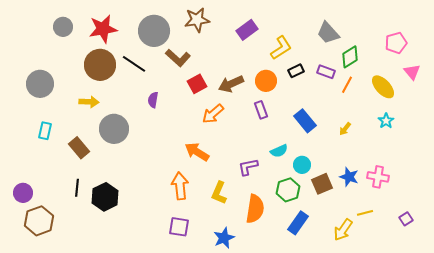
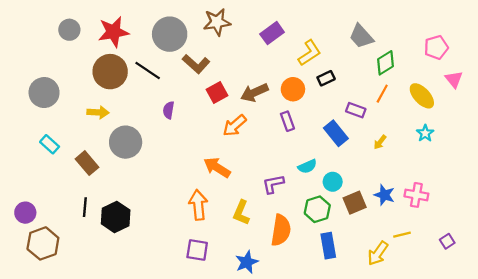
purple rectangle: (326, 72) -> (356, 110), moved
cyan rectangle: (45, 131) -> (50, 144), turned -60
blue rectangle: (298, 223) -> (328, 246), turned -45

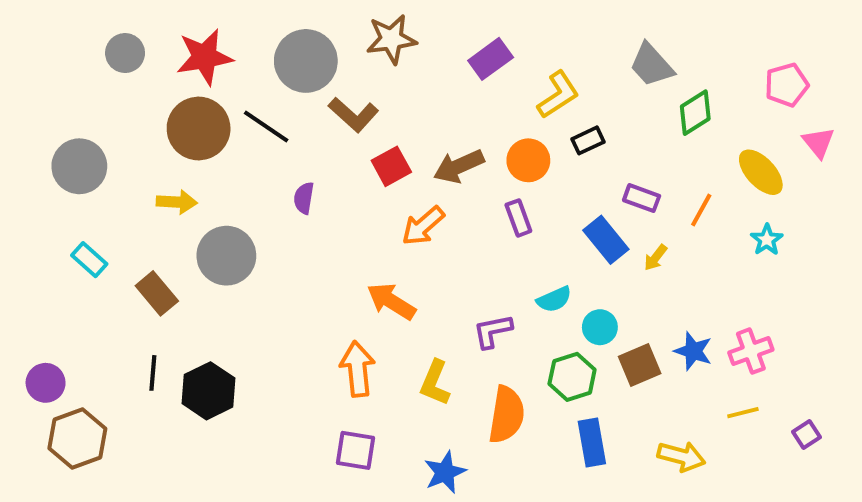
orange line: (382, 94) -> (701, 210), moved
yellow arrow: (380, 142) -> (656, 258), moved
pink cross: (416, 195) -> (751, 351), turned -30
yellow line: (402, 235) -> (743, 413), moved
yellow arrow: (378, 253) -> (681, 456), turned -110

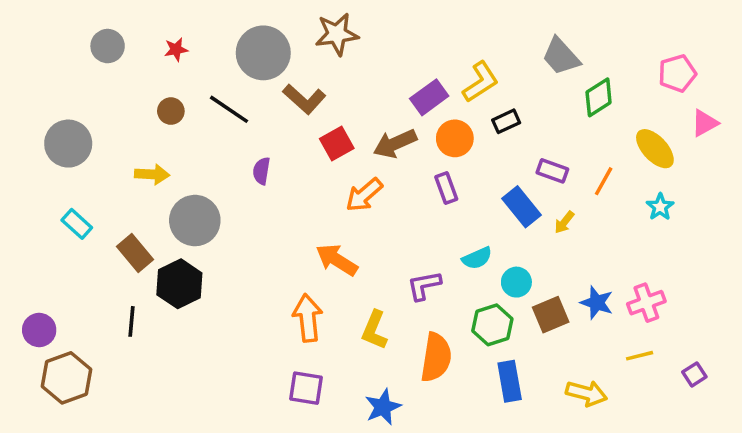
red star: (205, 57) -> (176, 49), size x0.5
purple rectangle: (491, 59) -> (429, 97), moved
brown circle: (199, 129) -> (171, 111), size x0.5
pink triangle: (818, 142) -> (705, 123), turned 40
black hexagon: (208, 391) -> (179, 284), moved

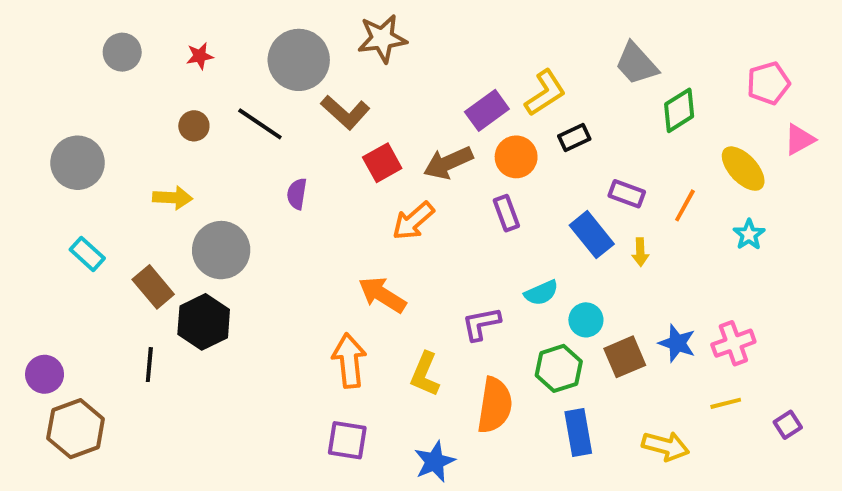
yellow arrow: (564, 222) -> (640, 252), turned -40

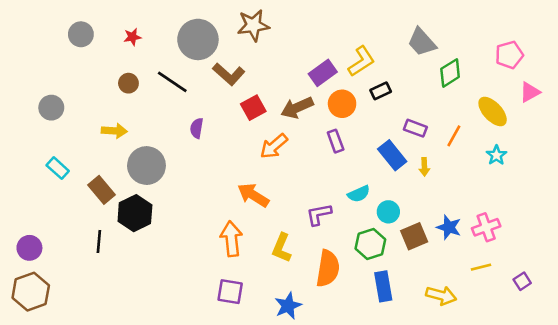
gray circle: (78, 163) -> (51, 108), size x0.7
brown hexagon: (76, 429) -> (31, 292), moved

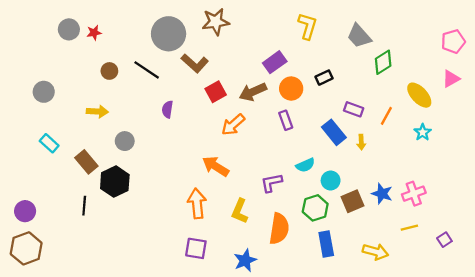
red star: (132, 37) -> (94, 33), moved
pink pentagon: (509, 55) -> (453, 41), moved
yellow L-shape: (361, 61) -> (308, 26), moved, turned -40
gray circle: (146, 166) -> (125, 141), size x0.6

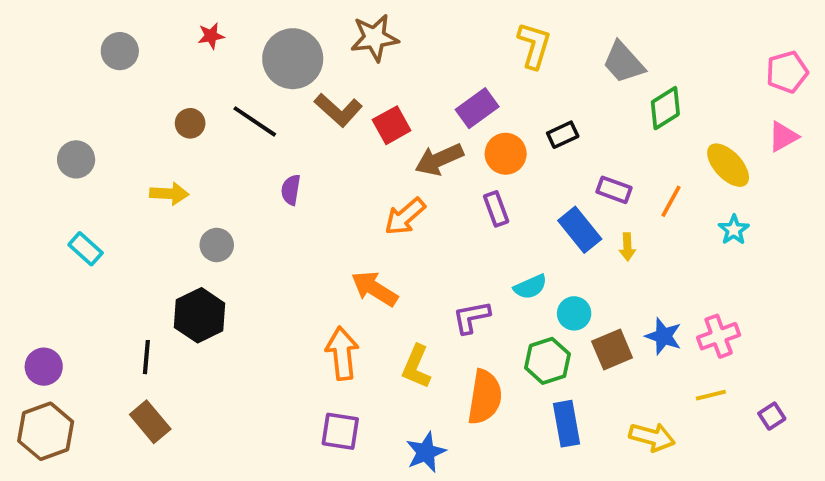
red star: (94, 33) -> (211, 36), moved
red square: (216, 92) -> (392, 125), moved
brown rectangle: (86, 162) -> (150, 422), moved

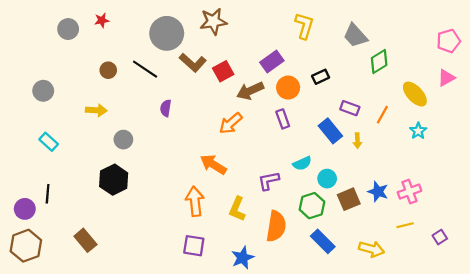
red star: (211, 36) -> (102, 20), moved
black line: (146, 357) -> (48, 194), moved
blue rectangle: (566, 424) -> (323, 241), turned -35

